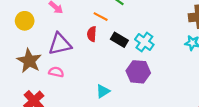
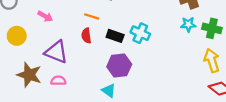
purple triangle: (60, 44) -> (56, 52), turned 45
purple hexagon: (138, 72) -> (119, 65), moved
cyan triangle: (103, 91) -> (109, 90), turned -40

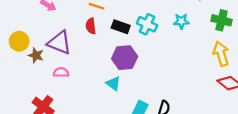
cyan star: (188, 24) -> (181, 21), moved
yellow circle: (17, 36) -> (19, 41), moved
brown star: (29, 75) -> (36, 55), moved, size x0.6

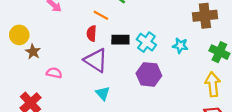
black rectangle: (121, 27) -> (120, 40), turned -30
purple triangle: (59, 43) -> (96, 60), moved
purple hexagon: (125, 58) -> (149, 74), moved

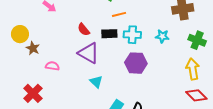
orange line: (101, 15) -> (119, 14), moved, turned -40
red semicircle: (92, 33) -> (84, 29), turned -40
cyan cross: (146, 42) -> (132, 35), turned -30

